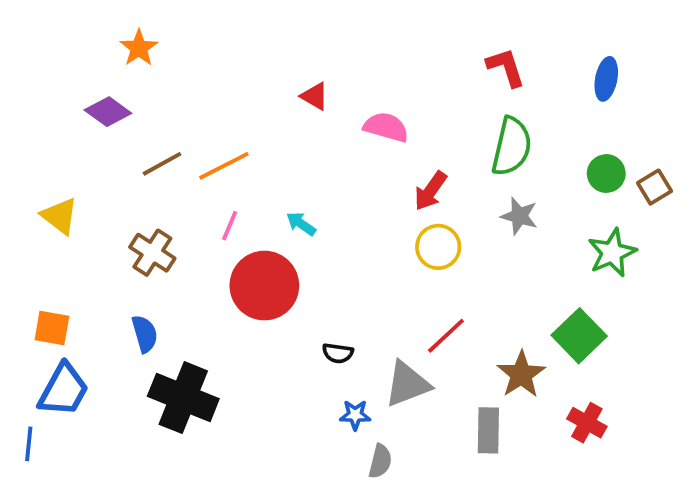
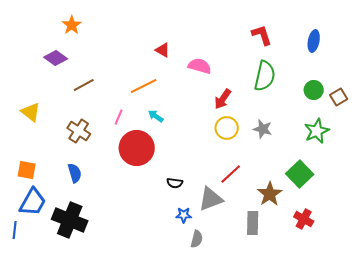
orange line: (224, 166) -> (144, 86), moved
gray star: (519, 216) -> (263, 129), moved
black cross: (183, 398) -> (70, 220), moved

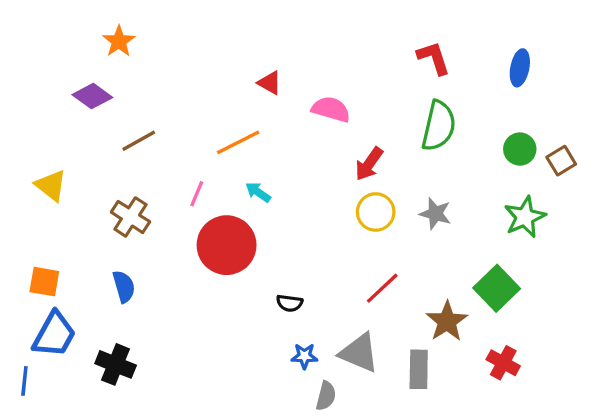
gray triangle: (211, 199) -> (359, 353), moved, turned 44
black cross: (70, 220) -> (116, 364), size x0.7

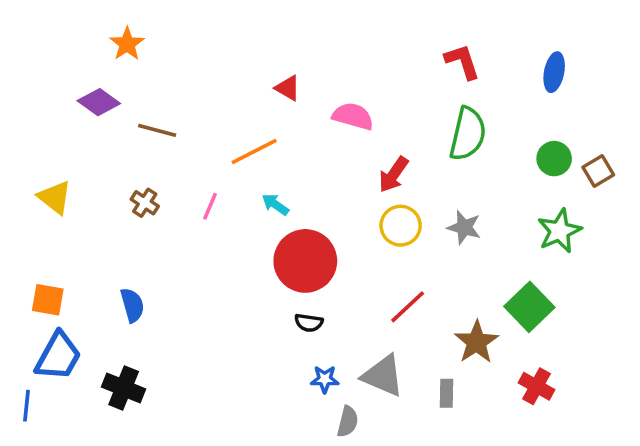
brown line: (139, 141) -> (157, 130), moved, turned 44
brown cross: (130, 217) -> (145, 203), moved, size x0.7
red circle: (227, 245) -> (305, 261), moved
gray rectangle: (419, 369) -> (446, 393), size x0.7

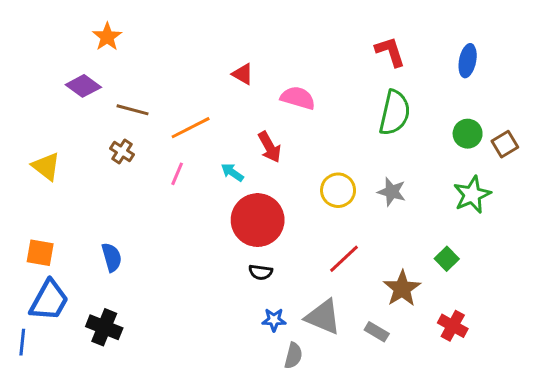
orange line: (254, 152) -> (191, 128), moved
red arrow: (394, 174) -> (270, 147), moved, turned -64
brown cross: (145, 203) -> (122, 152), moved
green square: (529, 307) -> (447, 259), size x0.6
gray rectangle: (446, 393) -> (377, 332), turned -60

